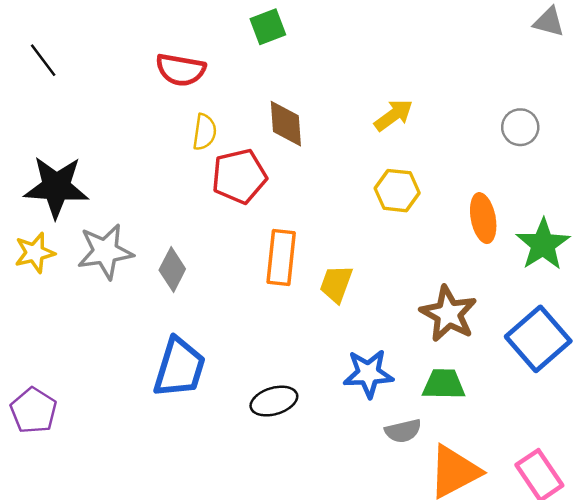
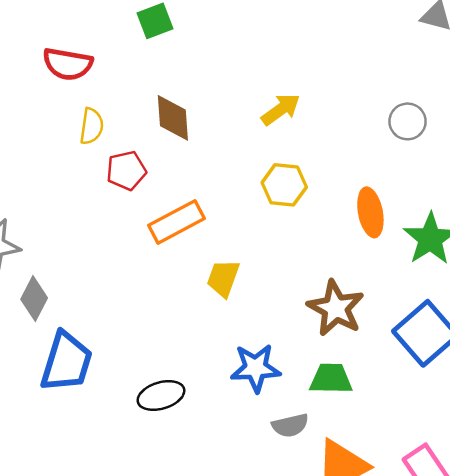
red pentagon: (239, 176) -> (126, 171), size x0.7
orange rectangle: (281, 258) -> (177, 222), moved, turned 56
gray diamond: (172, 269) -> (34, 299), moved

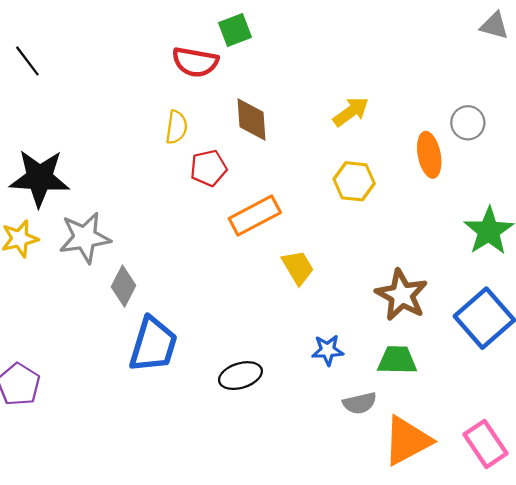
red semicircle: (68, 64) -> (195, 62), moved
orange ellipse: (370, 212) -> (429, 155), moved
yellow trapezoid: (223, 278) -> (298, 267), turned 129
blue star: (256, 368) -> (328, 350), size x0.7

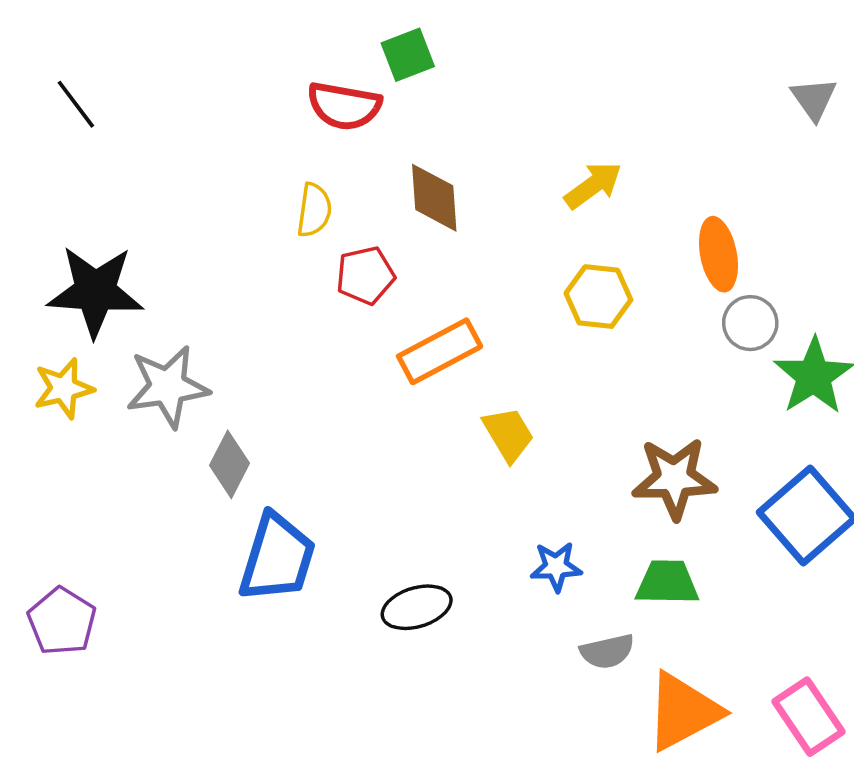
gray triangle: (494, 26) -> (814, 99), moved, turned 40
gray circle: (468, 123) -> (750, 323), moved
brown star: (402, 295) -> (674, 478), turned -30

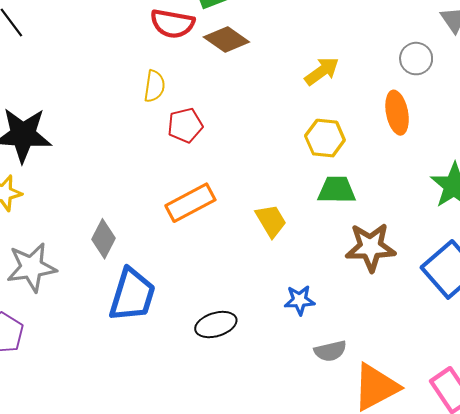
brown diamond: (434, 198) -> (226, 40), moved, turned -51
gray circle: (750, 323) -> (416, 59), moved
orange rectangle: (440, 351) -> (190, 203), moved
gray star: (168, 387) -> (32, 267), moved
green trapezoid: (667, 583) -> (337, 190), moved

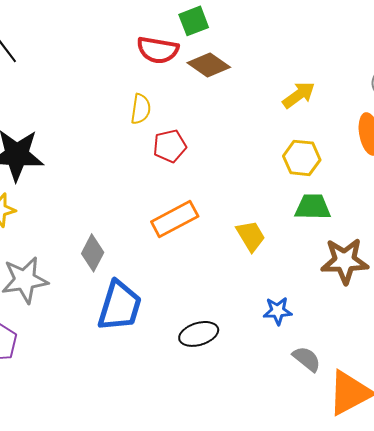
gray semicircle: (330, 351) -> (307, 359), turned -128

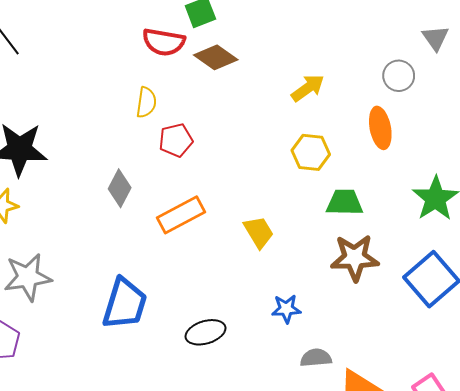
green trapezoid: (313, 207) -> (345, 203), moved
gray diamond: (93, 253) -> (120, 188), moved
gray semicircle: (307, 359) -> (316, 358), turned -44

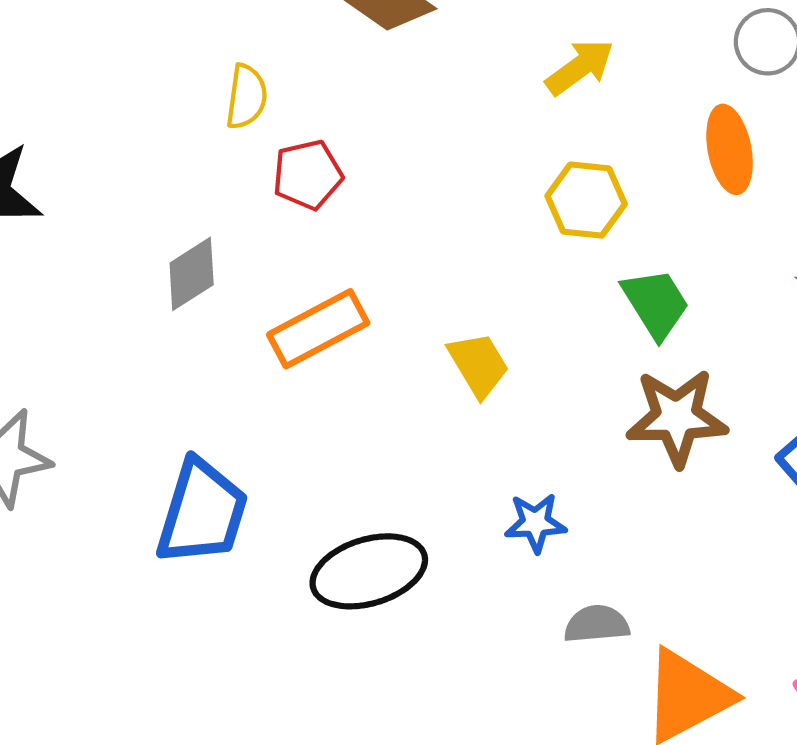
gray diamond: (120, 188) -> (192, 274), turned 30
green trapezoid: (345, 203) -> (656, 303), turned 57
black ellipse: (206, 332) -> (369, 571), size x1.4

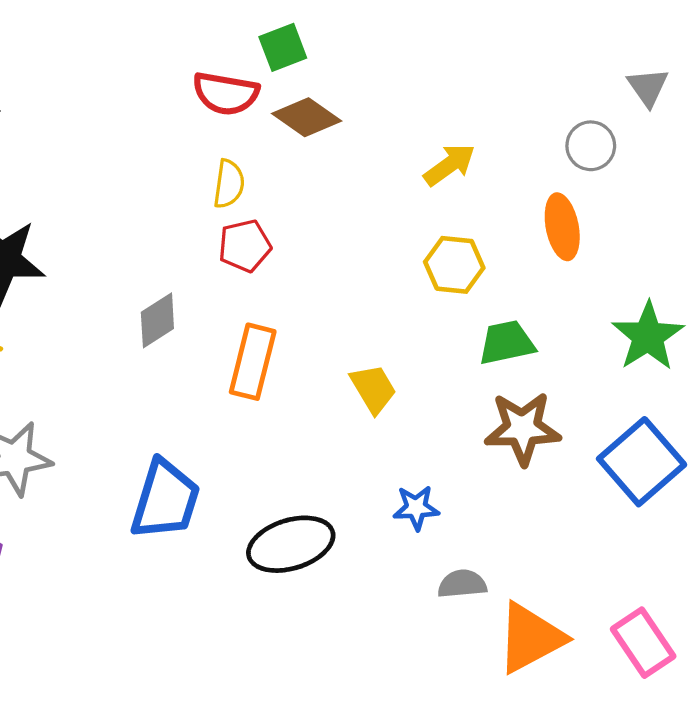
yellow semicircle: (246, 97) -> (229, 184), moved
green trapezoid: (656, 303) -> (507, 343), turned -70
orange rectangle: (318, 329) -> (253, 362), turned -48

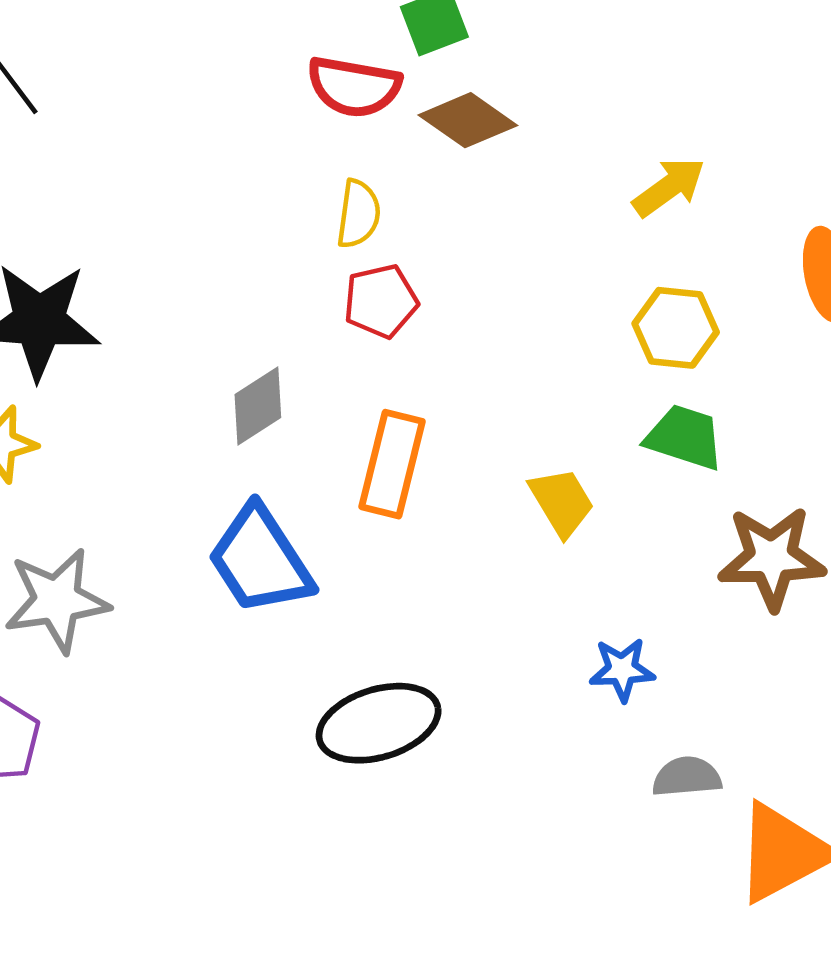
green trapezoid: (507, 343) -> (685, 437), moved, turned 30
blue trapezoid: (165, 500) -> (260, 560), moved, turned 130
black ellipse: (291, 544) -> (379, 723), moved

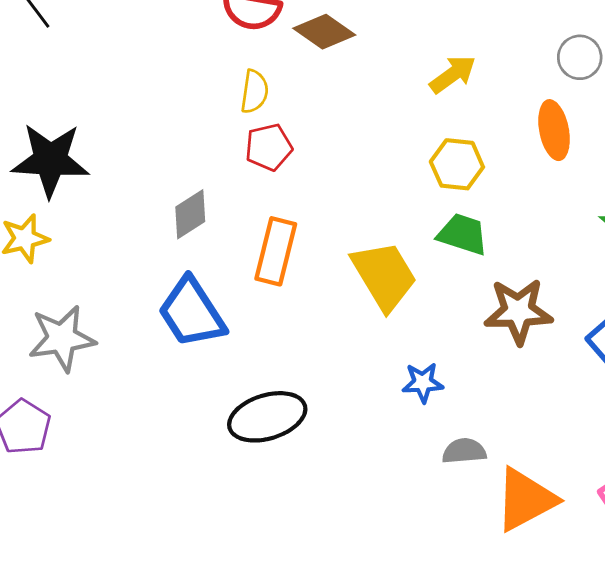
yellow trapezoid: (562, 502) -> (384, 276), size x1.6

